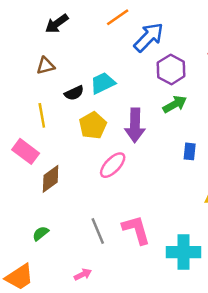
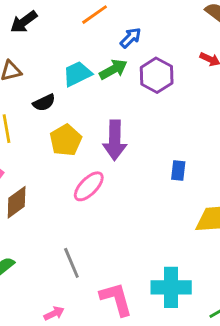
blue arrow: (149, 37) -> (131, 38), size x0.6
cyan trapezoid: (103, 83) -> (77, 74), moved
green arrow: (175, 104) -> (113, 69), moved
pink L-shape: (136, 230) -> (116, 299), moved

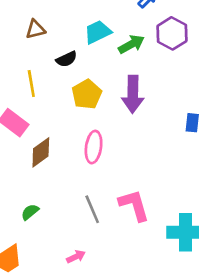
green arrow: (113, 69) -> (131, 44), moved
pink ellipse: (89, 186) -> (94, 147), moved, turned -36
pink L-shape: (116, 299) -> (134, 205), moved

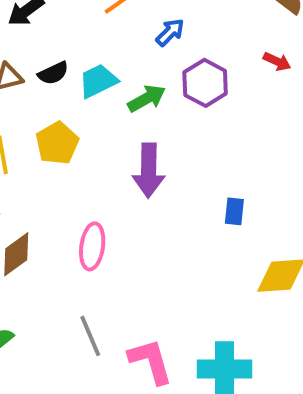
black semicircle: (66, 59) -> (53, 73), moved
yellow pentagon: (87, 94) -> (57, 143), moved
pink L-shape: (134, 205) -> (151, 361), moved

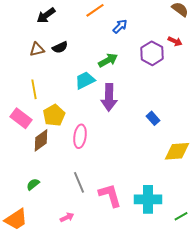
cyan trapezoid: (98, 81) -> (85, 80), moved
purple hexagon: (205, 83) -> (152, 53), moved
yellow pentagon: (57, 143) -> (54, 115), moved
blue rectangle: (234, 211) -> (153, 118), turned -48

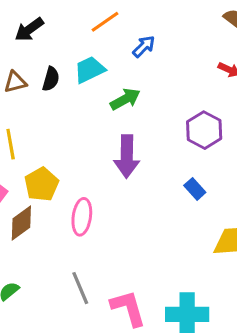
black semicircle: (60, 47) -> (51, 79), turned -49
purple hexagon: (152, 53) -> (204, 130), moved
cyan trapezoid: (85, 80) -> (90, 70), moved

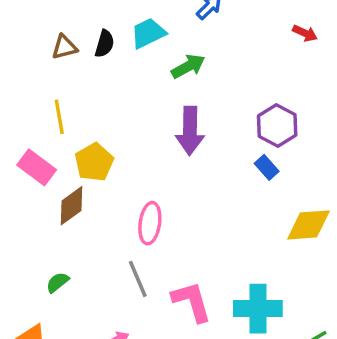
purple hexagon: (204, 130) -> (277, 126), moved
pink ellipse: (82, 217) -> (150, 223), moved

